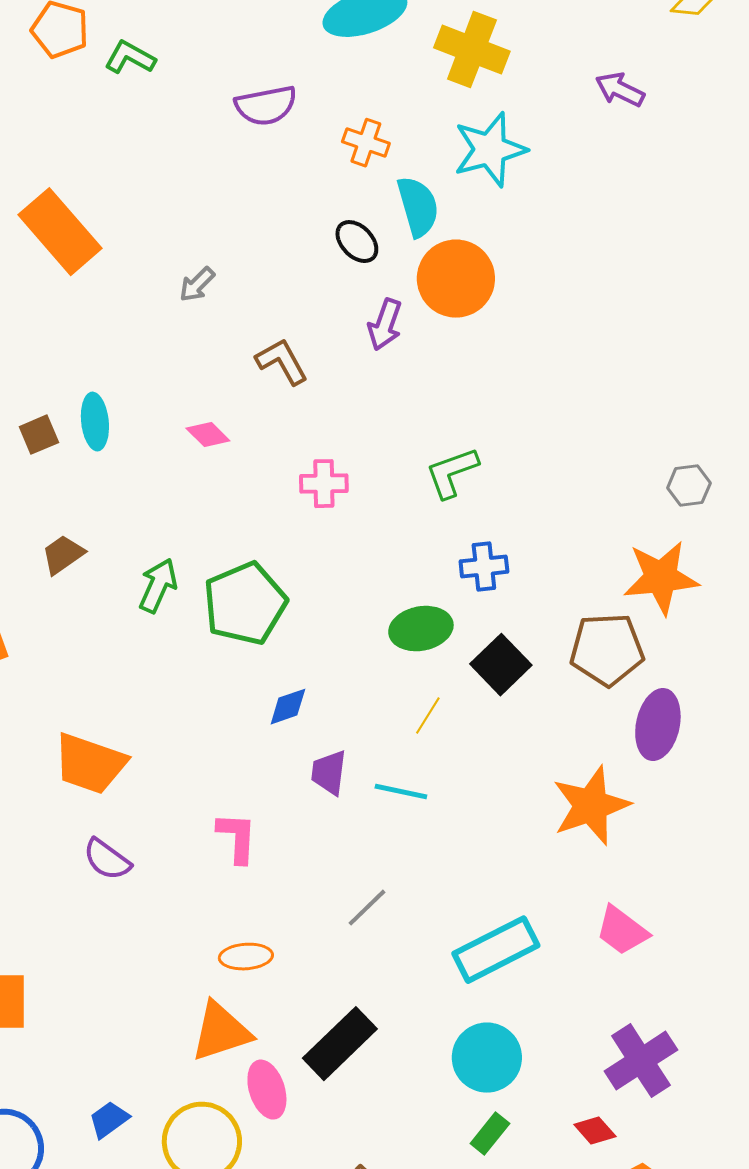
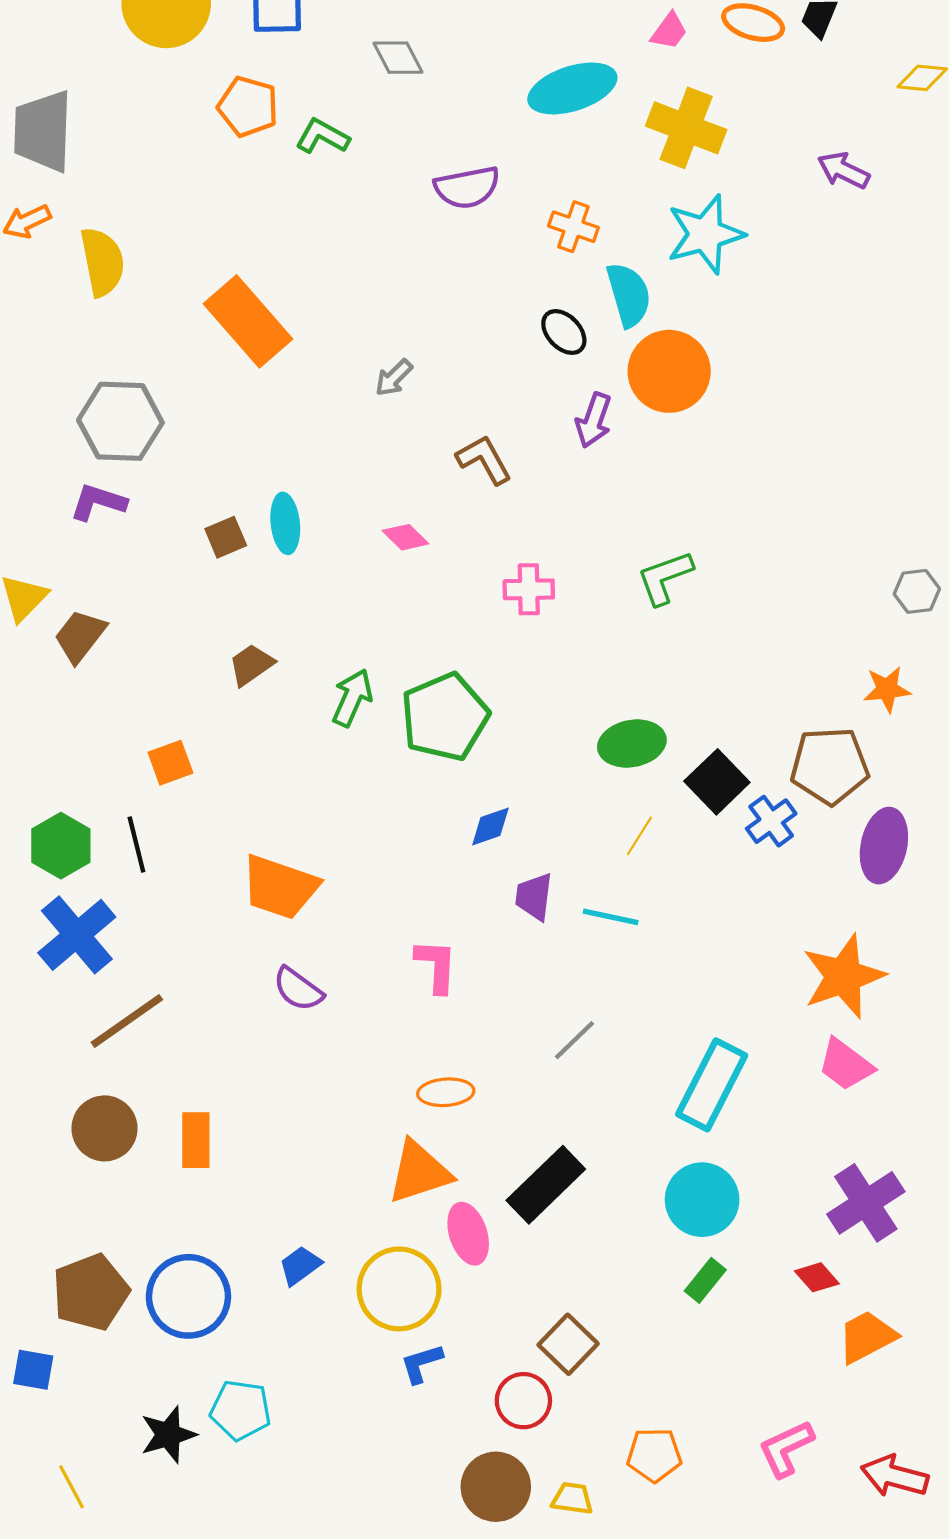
blue cross: (484, 567) -> (771, 821), moved, turned -30
orange star: (661, 578) -> (887, 689), size x0.6
orange star: (591, 806) -> (843, 976), moved
cyan rectangle: (496, 950) -> (712, 1085), turned -36

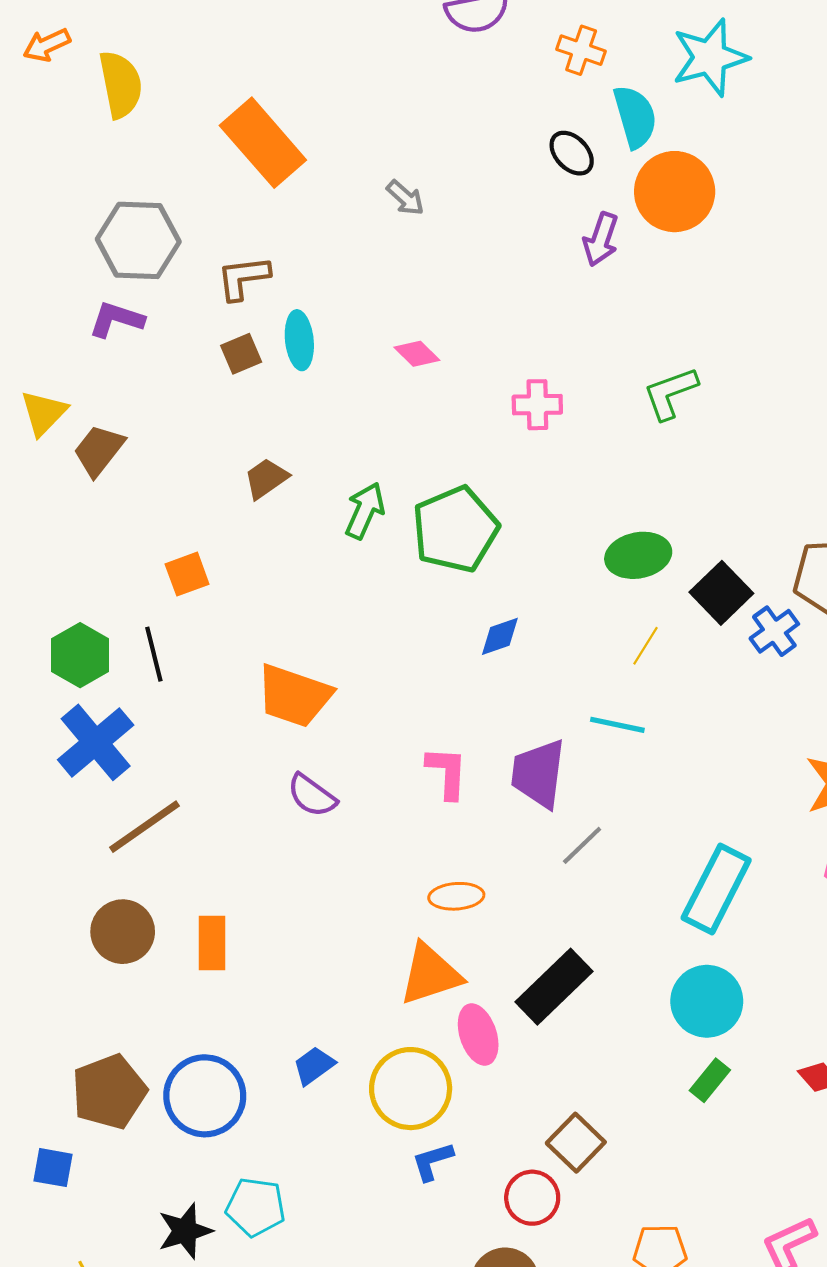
gray arrow: (394, 378) -> (405, 198), turned -93
brown L-shape: (484, 460) -> (243, 278), moved, turned -68
purple trapezoid: (534, 897) -> (538, 774), moved, size x1.5

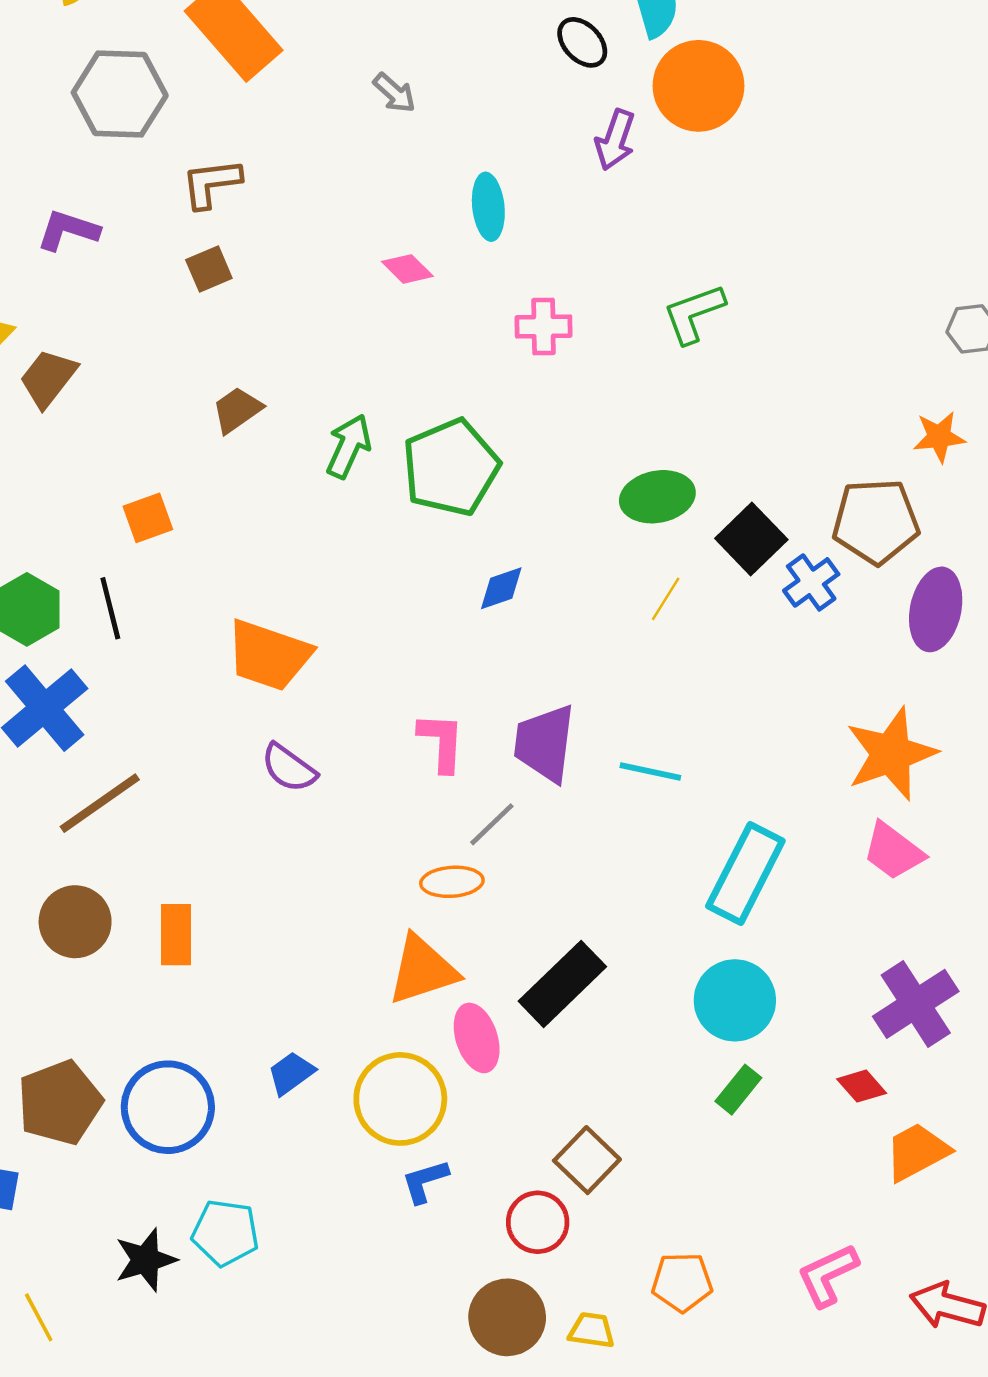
gray hexagon: (138, 240) -> (120, 94), moved
cyan ellipse: (299, 340) -> (488, 207), moved
cyan line: (617, 725) -> (650, 771), moved
gray line: (582, 845) -> (492, 824), moved

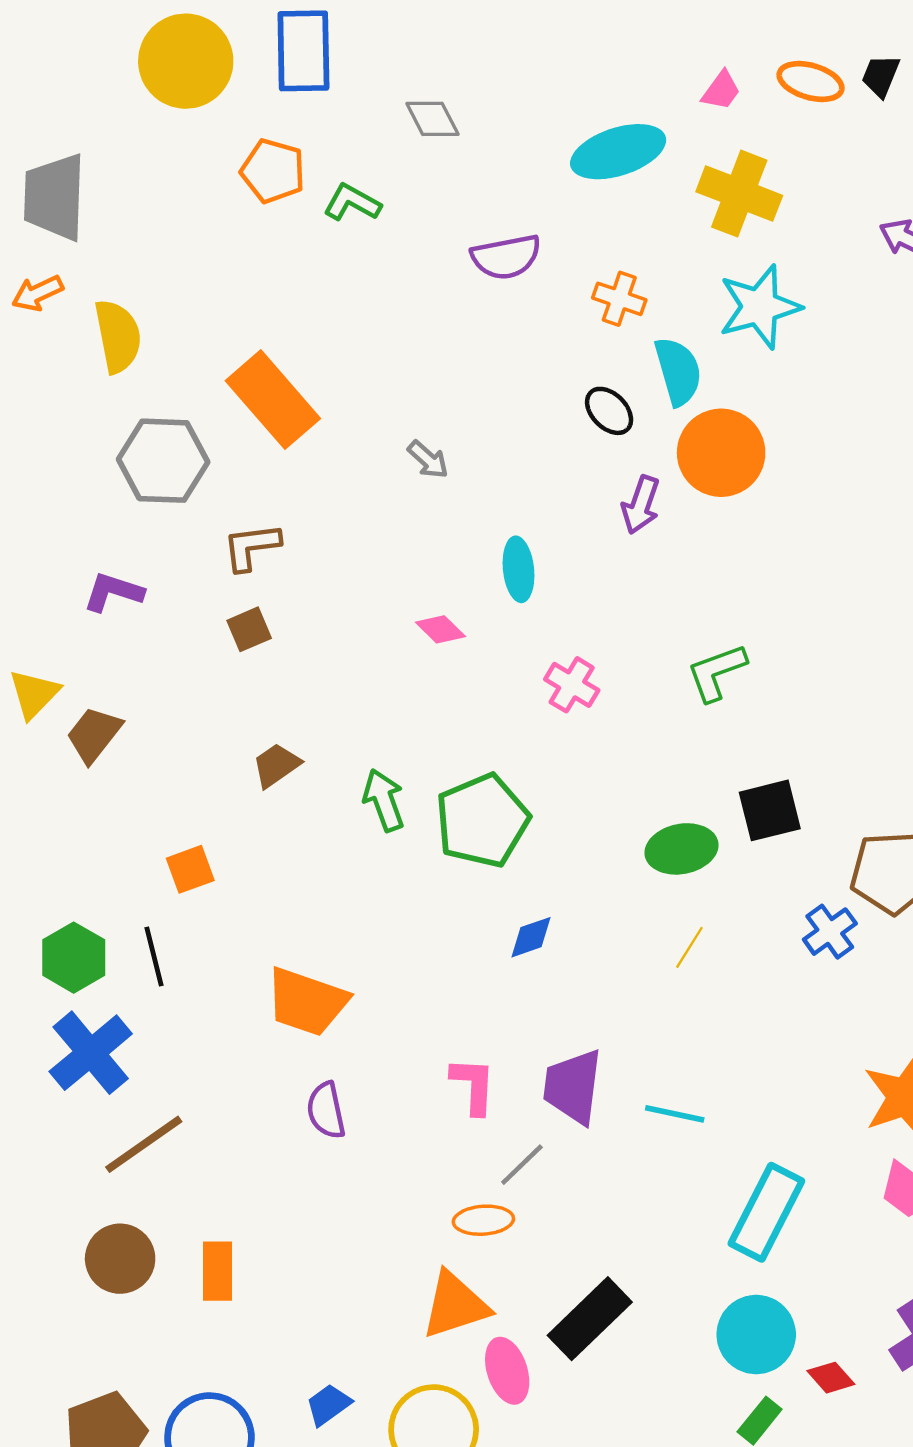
pink cross: (544, 326) -> (572, 685), turned 32
green arrow: (349, 446) -> (384, 800), turned -44
black square: (751, 539) -> (770, 810), moved, turned 30
purple semicircle: (289, 768) -> (326, 1110), turned 42
red diamond: (862, 1086) -> (831, 1378), moved

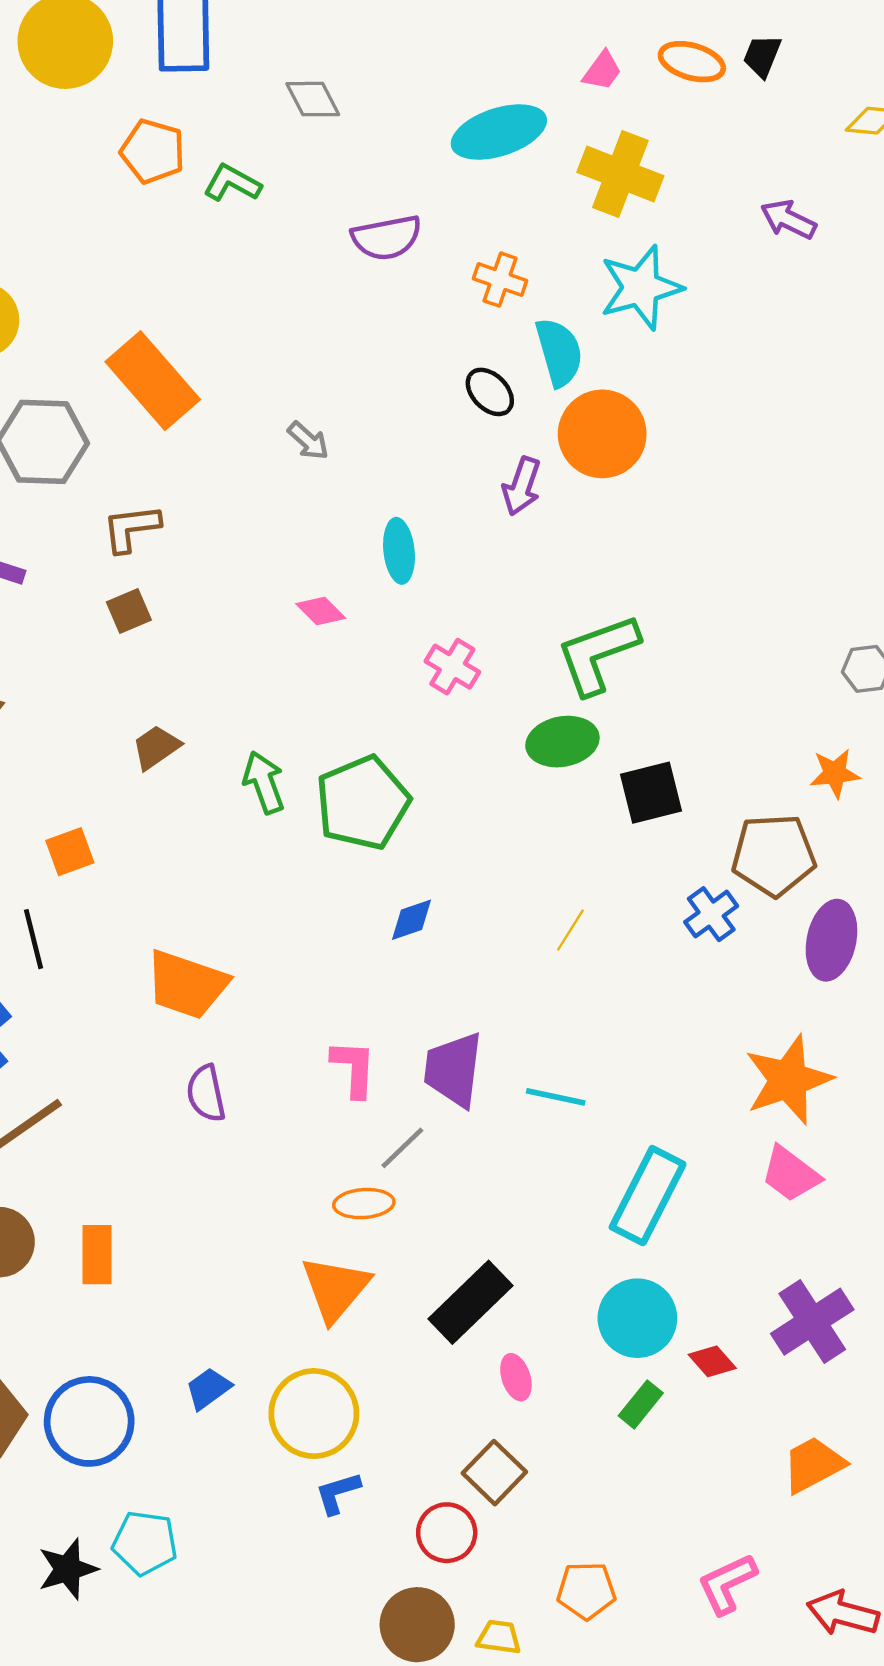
green L-shape: (717, 672) -> (598, 654), size x1.4
green ellipse: (681, 849) -> (562, 742), moved
orange triangle: (455, 1305) -> (335, 1289), turned -32
pink ellipse: (507, 1371) -> (516, 1377), moved, size x0.7

